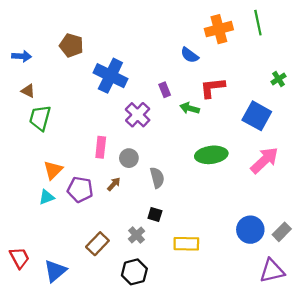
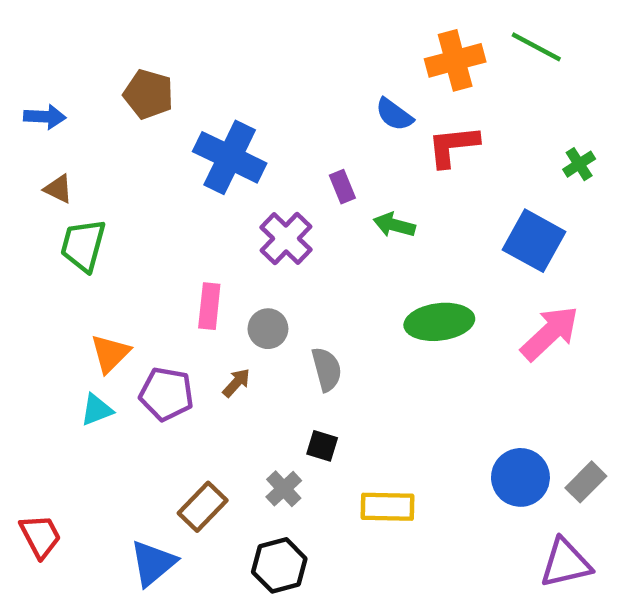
green line: (258, 23) -> (536, 47), turned -50
red L-shape: (212, 88) -> (453, 146), moved
blue triangle: (55, 271) -> (153, 563), moved

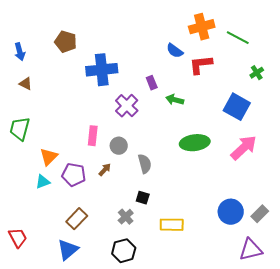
green line: (536, 47) -> (238, 38), moved
blue arrow: (45, 117) -> (20, 52), turned 72
blue cross: (230, 157) -> (102, 70), turned -32
green trapezoid: (83, 245) -> (20, 129), moved
brown rectangle: (203, 507) -> (77, 219), moved

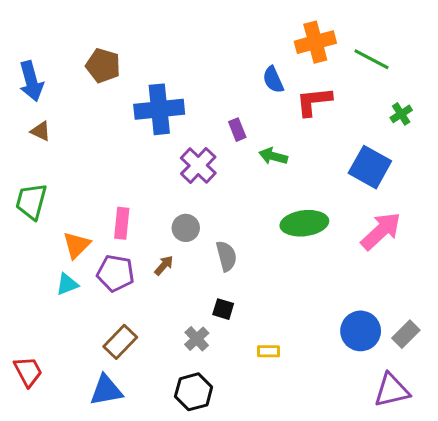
blue semicircle: (175, 51) -> (273, 80), turned 30
blue arrow: (20, 52) -> (31, 81), size x1.4
pink rectangle: (93, 136) -> (122, 223), moved
yellow rectangle: (172, 225) -> (268, 351), size x0.6
blue triangle: (68, 250) -> (106, 390), turned 30

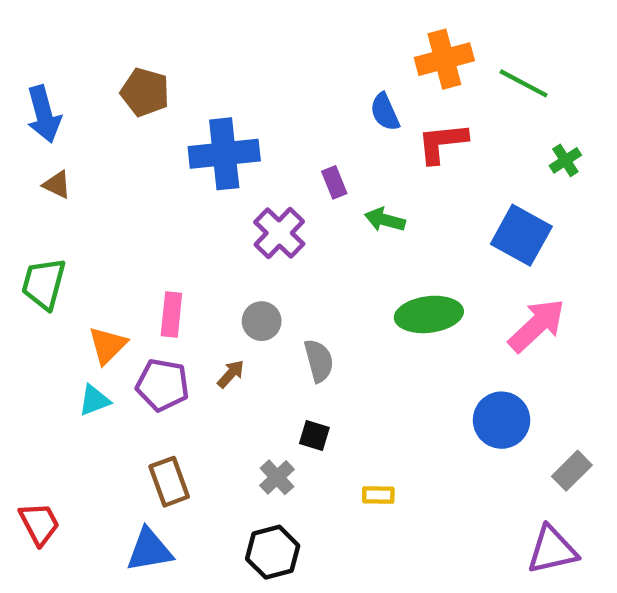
blue circle: (361, 331) -> (502, 420), moved
brown rectangle: (120, 342) -> (169, 482), turned -64

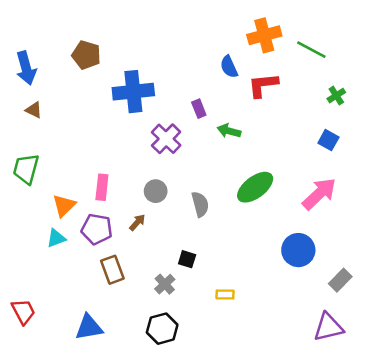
blue square: (521, 235) -> (328, 140), moved, size x0.6
green ellipse: (429, 314) -> (255, 187), turned -30
gray semicircle: (319, 361) -> (200, 204), moved
brown rectangle: (169, 482) -> (112, 270), moved

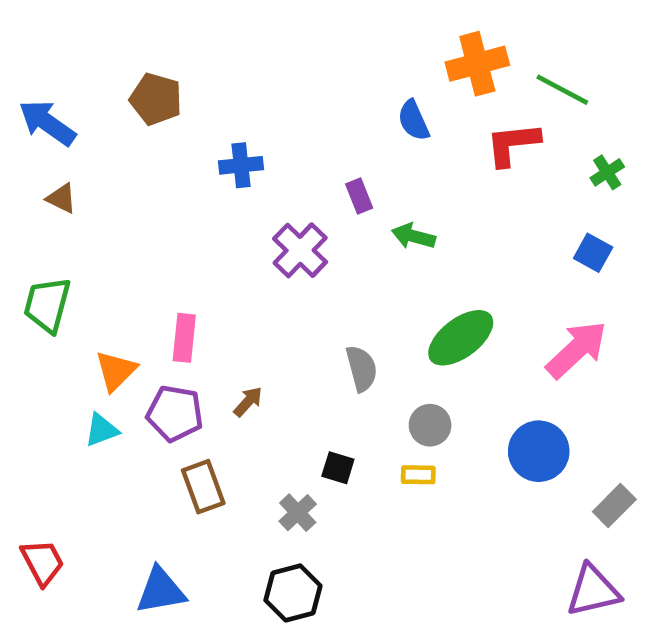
blue arrow: (26, 68) -> (47, 123), turned 140
red L-shape: (263, 85) -> (513, 144), moved
blue cross: (133, 92) -> (241, 165), size x0.6
gray circle: (156, 191) -> (430, 425), moved
yellow rectangle: (225, 295) -> (418, 475), moved

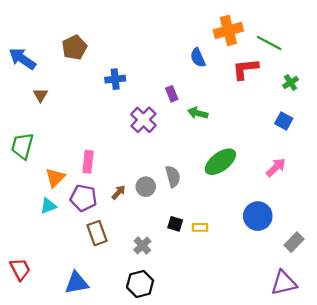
brown pentagon: (156, 99) -> (74, 47), turned 30
brown triangle: (61, 198) -> (40, 95), moved, turned 35
pink arrow: (577, 350) -> (276, 167), size x0.7
gray circle: (430, 425) -> (146, 187), moved
black square: (338, 468) -> (175, 224), moved

